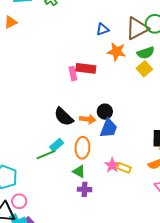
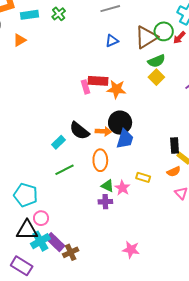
orange star: (117, 52) -> (116, 89), moved
black circle: (105, 112) -> (120, 123), size x1.5
cyan rectangle: (57, 145) -> (58, 142), moved
pink star: (112, 165) -> (122, 188), moved
green triangle: (79, 171) -> (107, 186), moved

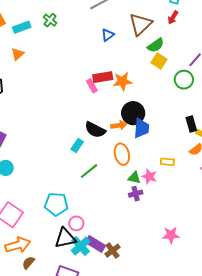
green circle: (164, 31) -> (184, 80), moved

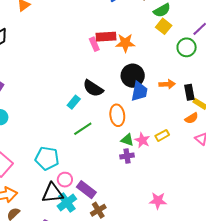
orange arrow: (119, 125) -> (167, 84), moved
yellow rectangle: (167, 162) -> (162, 135), moved, turned -40
purple rectangle: (95, 244) -> (86, 190), moved

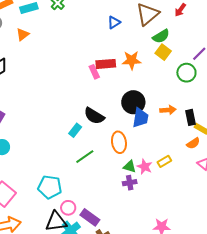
orange star: (125, 43) -> (132, 60), moved

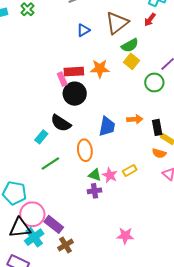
black circle: (133, 102) -> (75, 94), moved
orange semicircle: (193, 143) -> (159, 153), turned 48
pink circle: (68, 208) -> (32, 214), size x1.6

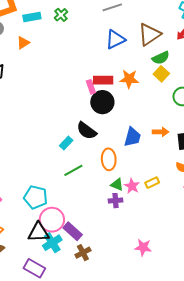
blue triangle: (83, 30) -> (115, 39), size x1.5

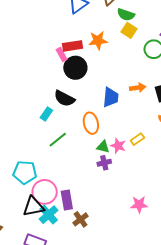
green semicircle: (161, 58) -> (126, 15), turned 54
purple rectangle: (73, 231) -> (67, 200), turned 48

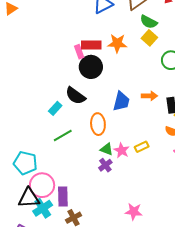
purple cross: (104, 163) -> (105, 165), turned -32

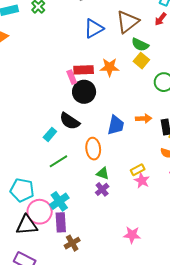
pink star: (122, 150) -> (142, 181), moved
cyan cross: (43, 208) -> (59, 201), moved

